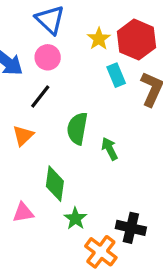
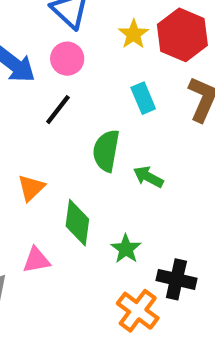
cyan rectangle: (116, 75) -> (143, 98), moved
orange triangle: (23, 135) -> (31, 188), moved
green arrow: (110, 149) -> (148, 177), turned -35
green star: (75, 218) -> (126, 249), moved

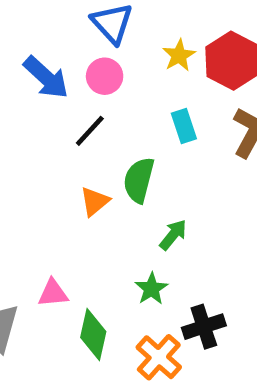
green arrow: (148, 177) -> (173, 235), moved, turned 96
orange triangle: (31, 188) -> (95, 201), moved
green diamond: (77, 223) -> (93, 334), moved
black cross: (176, 279) -> (204, 327), turned -36

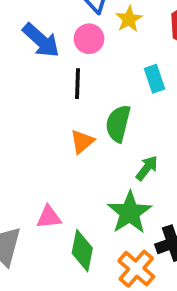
yellow star: (179, 55) -> (129, 19), moved
black line: (90, 131) -> (77, 84), turned -40
green star: (151, 289) -> (130, 213), size x1.6

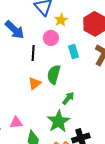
pink circle: (89, 39) -> (51, 38), moved

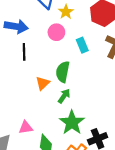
blue arrow: (15, 30) -> (16, 26), turned -30
black line: (33, 53) -> (24, 52), moved
green arrow: (68, 98) -> (64, 96), moved

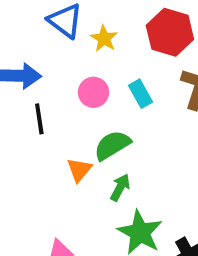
pink circle: (56, 32) -> (93, 92), moved
green semicircle: (63, 72) -> (112, 145), turned 55

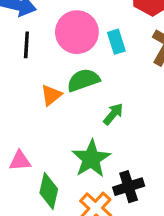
pink circle: (93, 92) -> (77, 32), size x1.6
green arrow: (120, 187) -> (113, 114), moved

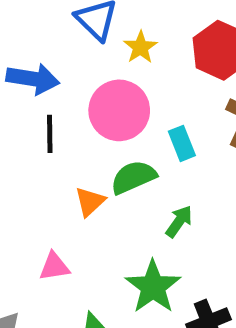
cyan rectangle: (116, 42) -> (182, 143), moved
pink triangle: (20, 161) -> (54, 267), moved

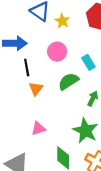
pink circle: (119, 110) -> (57, 52), size x0.7
orange triangle: (90, 202) -> (36, 89), moved

